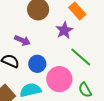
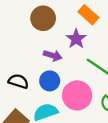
purple arrow: (22, 40) -> (53, 56), moved

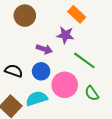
brown circle: (43, 18) -> (25, 16), moved
purple star: (76, 39) -> (65, 35), turned -30

